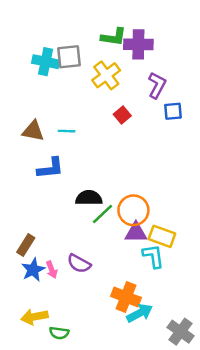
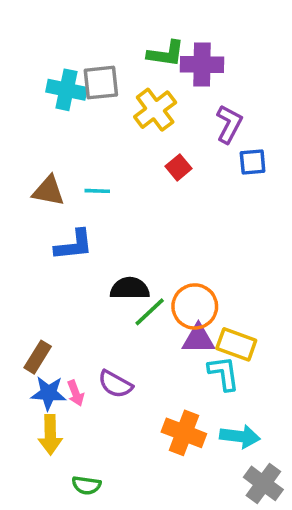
blue star: (33, 270) -> (48, 393), turned 30
cyan arrow: (140, 313) -> (240, 436), moved, turned 35
yellow arrow: (34, 317) -> (50, 435), moved, turned -80

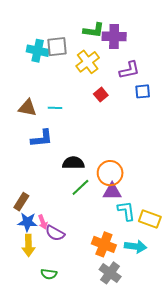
purple L-shape: (229, 124) -> (129, 70), turned 50
green line: (150, 312) -> (80, 187), moved
yellow rectangle: (236, 344) -> (150, 219), moved
purple semicircle: (115, 384) -> (55, 233), moved
gray cross: (263, 483) -> (110, 273), moved

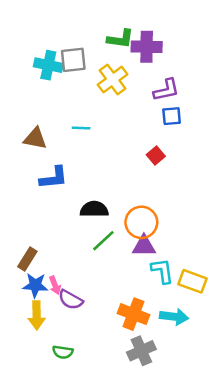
blue square: (143, 91) -> (172, 116), moved
red square: (101, 95) -> (156, 156), moved
cyan line: (55, 108) -> (81, 128), moved
gray cross: (110, 273) -> (141, 351), turned 30

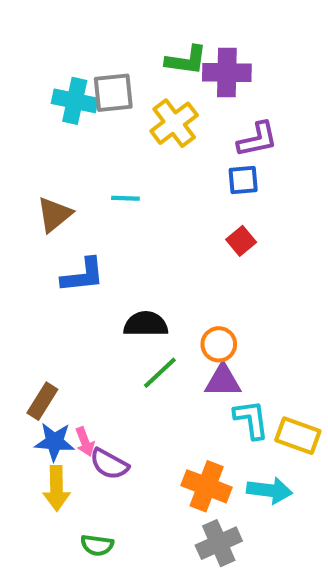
blue square: (172, 116) -> (243, 180), moved
brown triangle: (35, 138) -> (54, 214), turned -50
orange circle: (141, 222) -> (219, 344), size x0.7

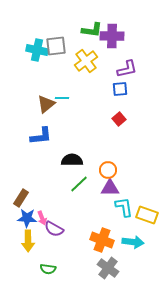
brown triangle: (54, 214) -> (46, 104), moved
gray cross: (219, 543) -> (108, 268), turned -30

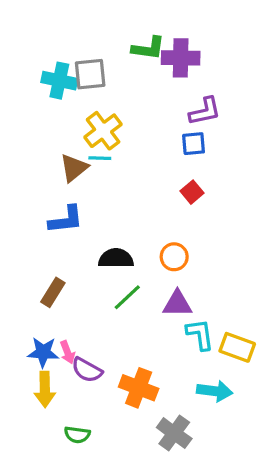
yellow cross: (86, 61) -> (103, 131), moved
orange circle: (108, 170) -> (174, 257), moved
brown rectangle: (21, 198) -> (53, 292), moved
orange cross: (102, 240) -> (139, 388), moved

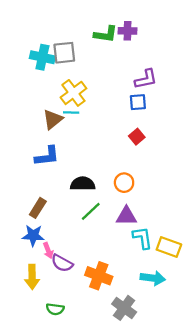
purple cross: (181, 58) -> (128, 31), moved, size x0.7
blue star: (43, 352) -> (33, 236), moved

